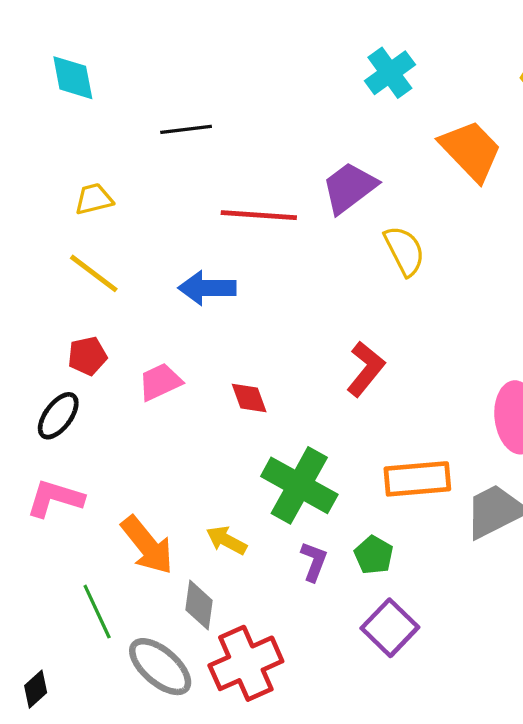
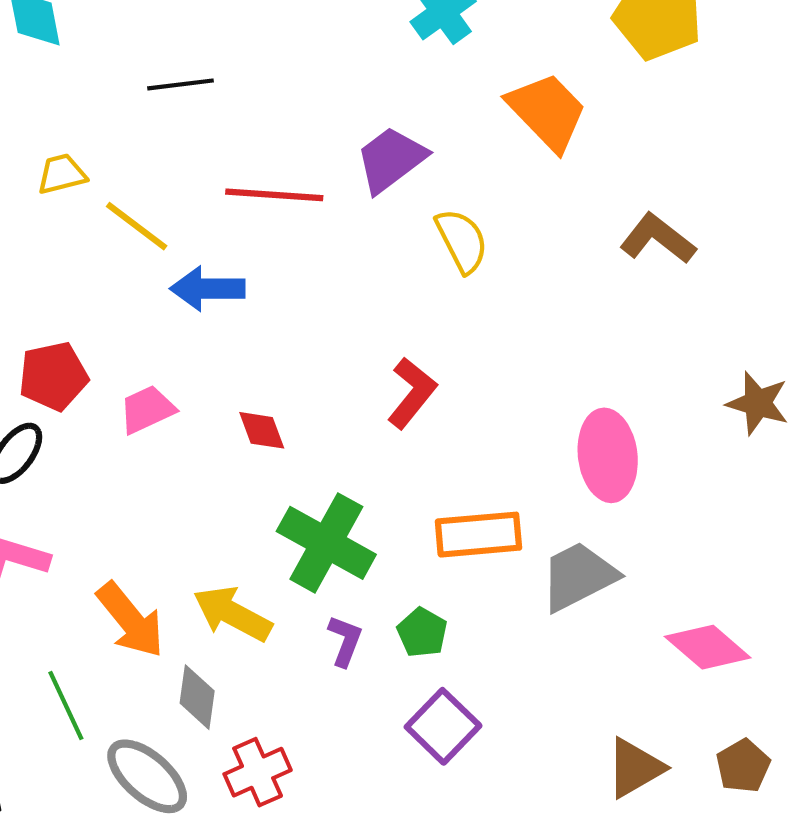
yellow line: (94, 273) -> (137, 226), moved
red pentagon: (87, 356) -> (53, 376), size x1.4
yellow arrow: (226, 540) -> (233, 614), size x1.5
red cross: (246, 663) -> (258, 772), size x0.7

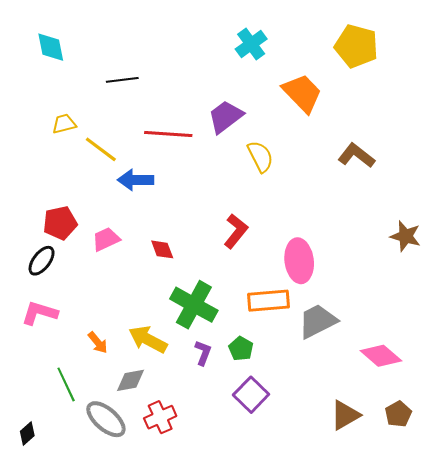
pink ellipse: (608, 455) -> (299, 261), moved
orange arrow: (130, 620) -> (98, 343), size x0.6
gray diamond: (197, 697) -> (130, 380), turned 72

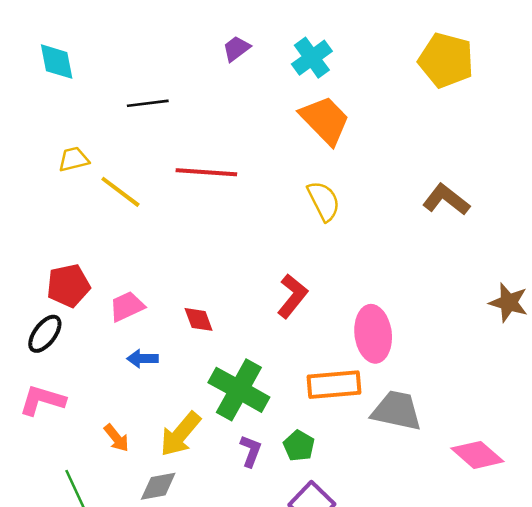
orange trapezoid: (302, 93) -> (325, 120), moved
purple trapezoid: (226, 117) -> (236, 49), moved, size x0.6
blue arrow: (136, 180) -> (143, 359), moved, size x0.7
gray trapezoid: (318, 321) -> (397, 411), turned 39
yellow arrow: (148, 339) -> (180, 434), turned -78

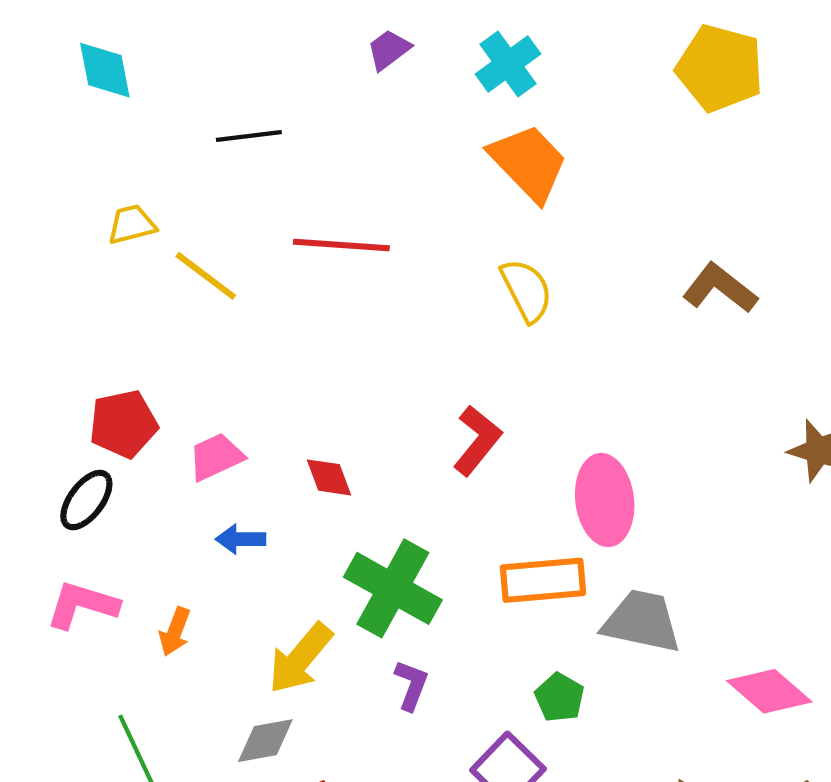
orange arrow: (117, 438) -> (175, 632), moved, turned 60
green pentagon: (299, 446) -> (559, 697), moved

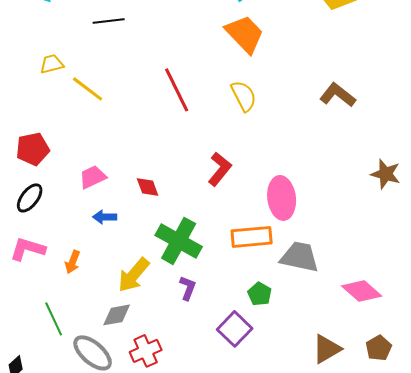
red line: (341, 245) -> (177, 90), moved, turned 60
red pentagon: (123, 424) -> (33, 149), moved

